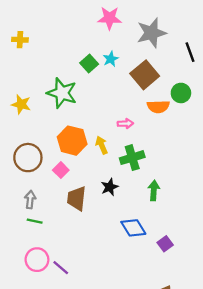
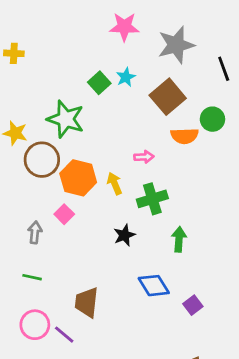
brown circle: (28, 158) -> (42, 160), moved
brown trapezoid: (77, 198) -> (87, 302), moved
gray arrow: (30, 200) -> (35, 232), moved

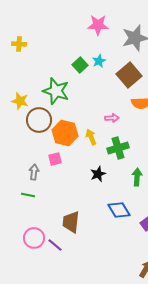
pink square: (64, 214) -> (55, 159), turned 32
green line: (32, 277) -> (28, 195), moved

